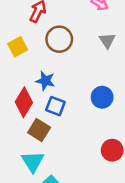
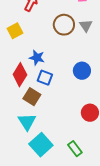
brown circle: (59, 39) -> (64, 25), moved

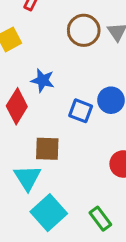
blue square: (45, 78) -> (81, 111), moved
brown square: (32, 97) -> (47, 149), moved, turned -30

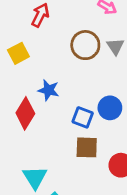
brown square: (47, 149) -> (87, 147), moved

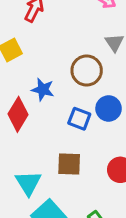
brown circle: (85, 45) -> (87, 71), moved
brown square: (87, 147) -> (69, 164), moved

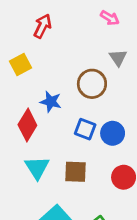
blue circle: (109, 108) -> (113, 133), moved
cyan triangle: (28, 183) -> (37, 168), moved

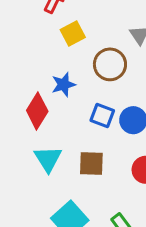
yellow square: (21, 65) -> (73, 33), moved
blue star: (51, 102) -> (64, 85), turned -30

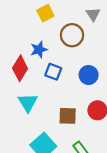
blue square: (102, 116) -> (53, 72), moved
brown square: (91, 164) -> (68, 116), moved

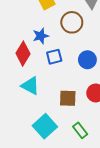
blue square: (53, 72) -> (54, 57), turned -35
cyan triangle: (28, 103) -> (30, 86), turned -30

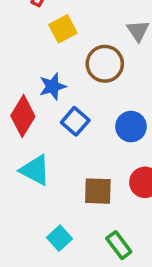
blue square: (54, 57) -> (75, 121), turned -35
cyan square: (45, 126) -> (60, 238), size x0.6

